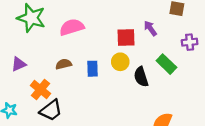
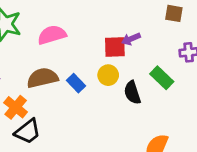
purple arrow: (150, 28) -> (131, 39), moved, turned -77
brown semicircle: (64, 64) -> (42, 78), size x1.6
blue rectangle: (93, 69) -> (76, 83), turned -42

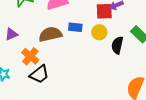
blue rectangle: (76, 83) -> (75, 27), moved, turned -40
black semicircle: (132, 93) -> (117, 45), turned 30

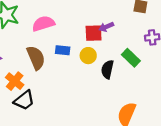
brown semicircle: (50, 34) -> (36, 58), turned 80

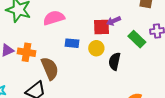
brown semicircle: (36, 58) -> (50, 68), moved
green rectangle: (131, 58) -> (137, 39), moved
orange cross: (15, 81) -> (27, 52), moved, turned -30

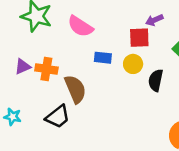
pink semicircle: (54, 18) -> (80, 26), turned -130
purple arrow: (114, 21) -> (154, 20), moved

